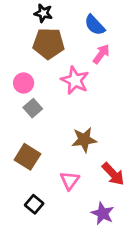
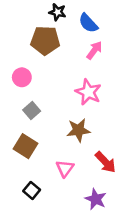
black star: (43, 13) -> (57, 12), moved
pink star: (75, 80) -> (88, 92), moved
gray square: (33, 108) -> (32, 110), moved

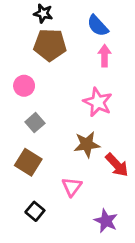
black star: (57, 12) -> (43, 13), moved
pink arrow: (94, 50) -> (105, 56), turned -36
red arrow: (105, 162) -> (117, 165), moved

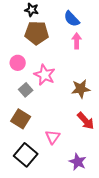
pink star: (98, 102) -> (45, 75), moved
brown star: (87, 144) -> (81, 89), moved
black square: (35, 211) -> (26, 155), size x1.6

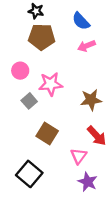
pink arrow: (77, 41) -> (87, 46), turned -112
pink star: (45, 75) -> (51, 84), turned -30
brown square: (21, 119) -> (47, 133), moved
pink triangle: (53, 137) -> (79, 156), moved

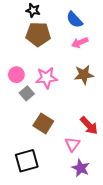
pink circle: (20, 71) -> (16, 75), moved
brown star: (91, 100) -> (84, 75), moved
black square: (29, 174) -> (27, 161), turned 35

